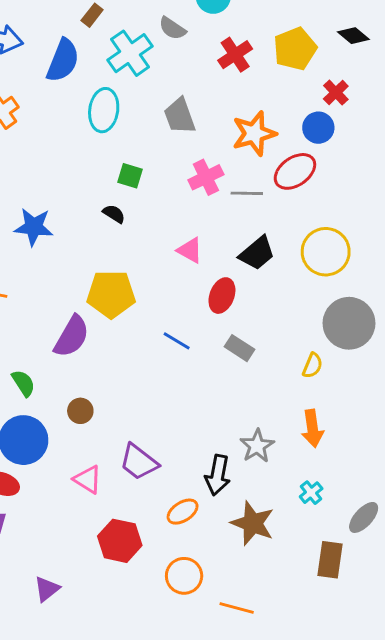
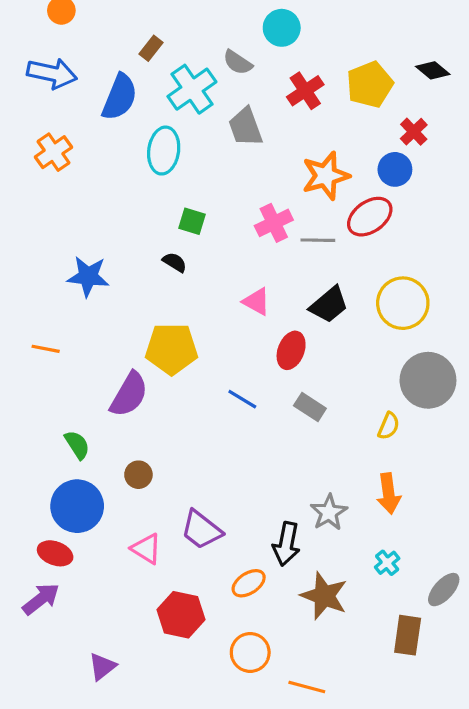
gray trapezoid: (180, 116) -> (245, 127), moved

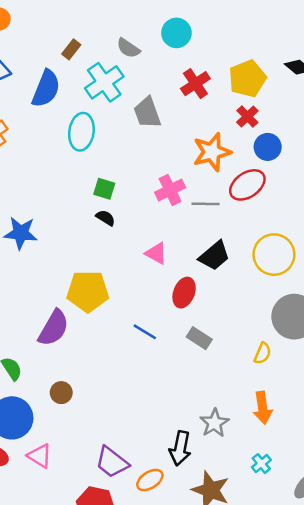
gray semicircle: (238, 62) -> (128, 48), moved
red cross: (414, 132) -> (247, 117), moved
black semicircle: (175, 262) -> (106, 218), moved
purple trapezoid: (201, 530) -> (112, 462), moved
pink triangle: (146, 549) -> (40, 456), moved

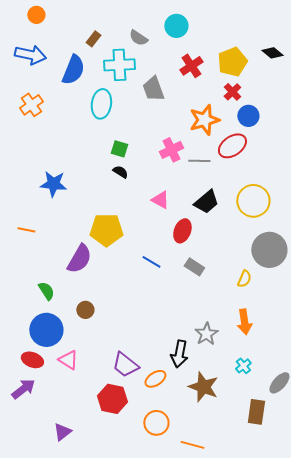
cyan cross: (104, 82) -> (119, 65), turned 32

